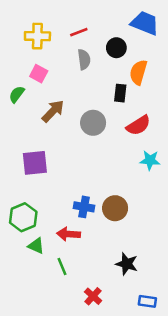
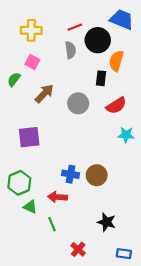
red line: (79, 32) -> (75, 27), moved
black circle: (116, 48) -> (98, 40), size x1.5

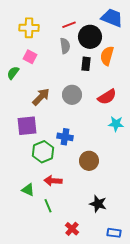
black rectangle: (101, 78) -> (86, 64), moved
brown arrow: (44, 94) -> (41, 97), moved
blue cross: (70, 174) -> (65, 137), moved
green hexagon: (19, 183) -> (43, 152), moved

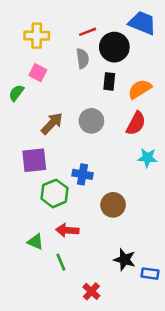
orange semicircle: (107, 56) -> (140, 89), moved, turned 42
red semicircle: (107, 97) -> (136, 123), turned -30
blue rectangle: (114, 233) -> (150, 274), moved

